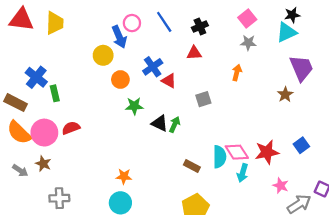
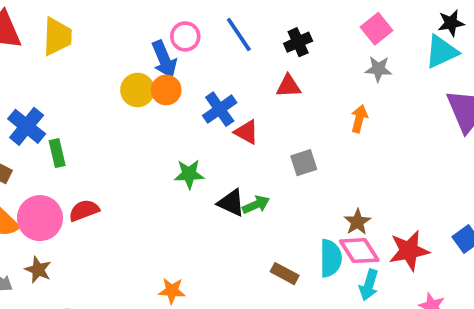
orange circle: (120, 80) -> (166, 90), moved
brown star: (285, 94) -> (357, 222), moved
green arrow: (175, 124) -> (256, 205), turned 42

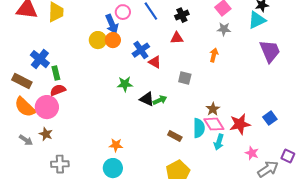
gray square: (304, 163) -> (185, 78), turned 32
red semicircle: (84, 210) -> (58, 90), moved

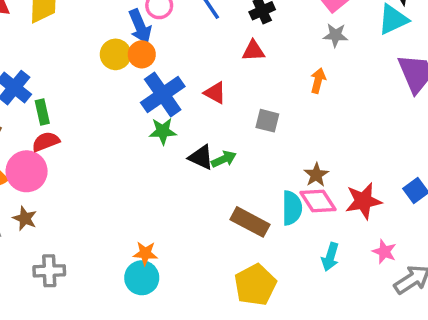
blue cross: (141, 50) -> (163, 95), moved, size x1.4
brown rectangle: (175, 136) -> (250, 222), size x1.5
cyan arrow: (219, 142) -> (330, 257), moved
orange star: (116, 145) -> (145, 253), moved

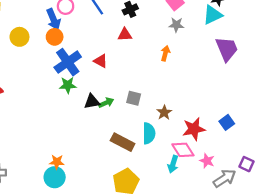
yellow circle: (116, 54) -> (19, 37), moved
gray square: (267, 121) -> (134, 98), moved
black triangle: (201, 157) -> (92, 102), turned -35
pink diamond: (318, 201) -> (183, 150), moved

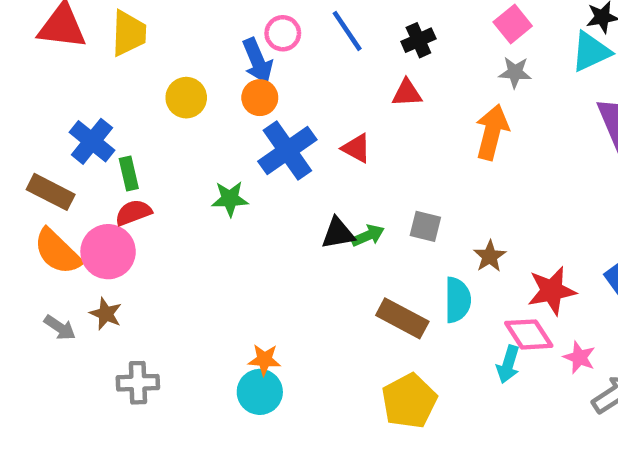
orange arrow: (165, 53) -> (492, 132), size x1.6
green star: (68, 85) -> (230, 199), moved

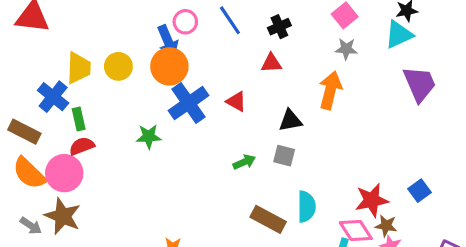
yellow trapezoid: (129, 33) -> (79, 68), moved
orange circle: (260, 98) -> (169, 66), size x1.5
black triangle: (338, 233) -> (290, 121), moved
brown star: (490, 256) -> (386, 226), moved, turned -30
brown star: (106, 314) -> (63, 216), size x1.6

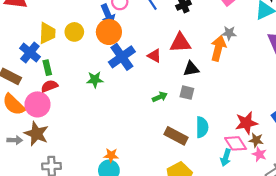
gray star: (346, 49) -> (229, 33), moved
red triangle: (271, 63) -> (180, 43), moved, size x1.5
gray arrow: (31, 226) -> (15, 140), turned -32

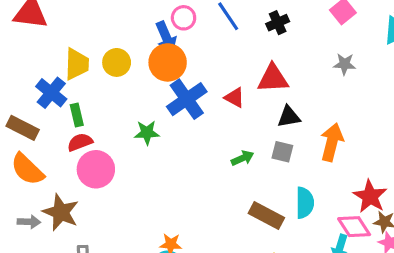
orange arrow: (218, 48) -> (332, 142), moved
pink circle: (37, 104) -> (96, 169), moved
red star: (246, 123) -> (370, 196), turned -30

